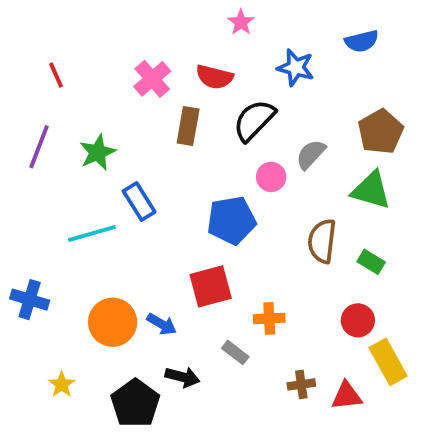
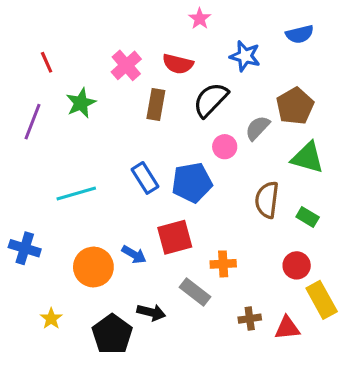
brown pentagon: (381, 132) -> (295, 106), moved
green star: (98, 152) -> (81, 103), moved
blue rectangle: (139, 201) -> (145, 178), moved
blue arrow: (162, 324) -> (134, 255), moved
gray rectangle: (235, 352) -> (195, 292), size x1.4

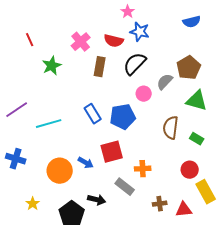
blue star: (245, 56) -> (140, 32), moved
purple line: (32, 122) -> (17, 110), moved, turned 35

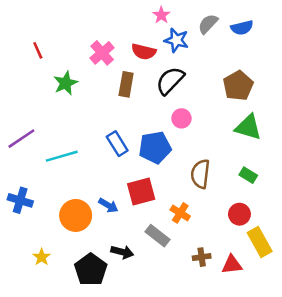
gray semicircle: (165, 82) -> (208, 24), moved
brown semicircle: (171, 128) -> (200, 174), moved
orange cross: (143, 169) -> (180, 213), turned 35

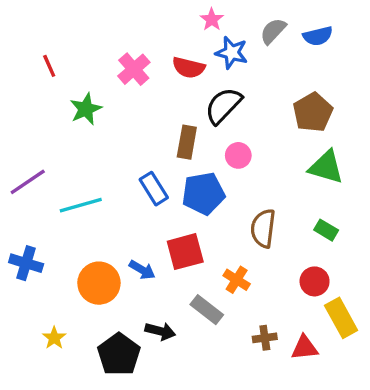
brown rectangle: (126, 84) -> (187, 142), moved

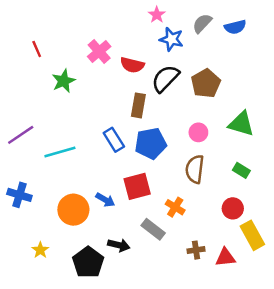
red semicircle: (189, 68) -> (132, 65), moved
brown pentagon: (313, 112) -> (206, 83), moved
pink circle: (238, 155) -> (198, 132), moved

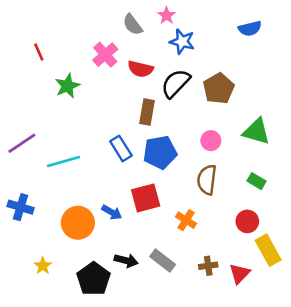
gray semicircle: (202, 23) -> (133, 25), moved, turned -80
gray rectangle: (153, 229) -> (163, 261), moved
red triangle: (225, 257) -> (240, 274), turned -40

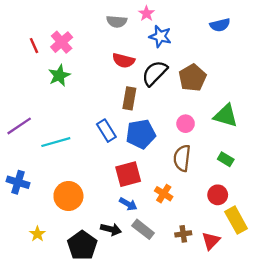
gray semicircle: (133, 25) -> (117, 21), turned -48
pink cross: (105, 55) -> (62, 42), moved
blue arrow: (112, 212) -> (128, 204), moved

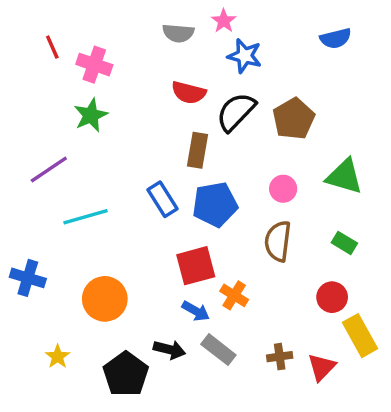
pink cross: (62, 42) -> (94, 65), turned -30
red line: (34, 46) -> (52, 47), moved
purple line: (19, 126) -> (49, 169), moved
orange cross: (164, 194) -> (234, 295), moved

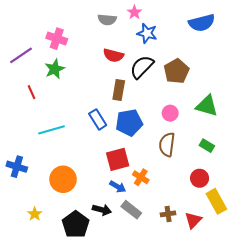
blue semicircle: (336, 38) -> (202, 23), size x1.4
red line: (52, 47) -> (32, 92), moved
purple line: (49, 169) -> (21, 55), moved

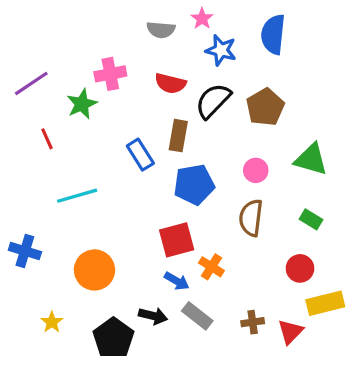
blue semicircle: (202, 23) -> (273, 34), moved, turned 110
pink cross: (57, 39) -> (110, 74), moved, turned -30
blue rectangle: (98, 119) -> (140, 155), moved
yellow rectangle: (216, 201) -> (325, 303), turned -75

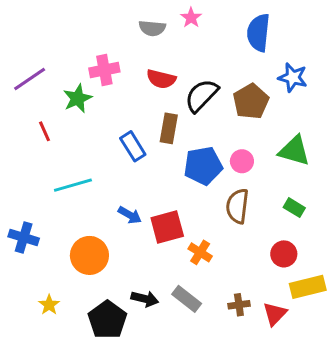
blue star: (221, 50) -> (293, 77), moved
blue pentagon: (194, 185) -> (203, 166), moved
blue arrow: (177, 281) -> (130, 215), moved

